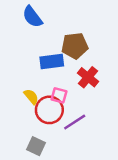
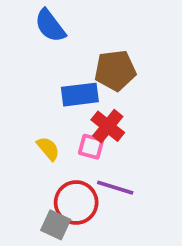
red cross: (88, 77) -> (108, 126), moved
red circle: (49, 110) -> (76, 203), moved
purple line: (75, 122) -> (115, 188), turned 50

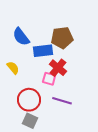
blue semicircle: (50, 26) -> (21, 37), moved
yellow semicircle: (48, 149) -> (13, 68), moved
red circle: (76, 203) -> (29, 100), moved

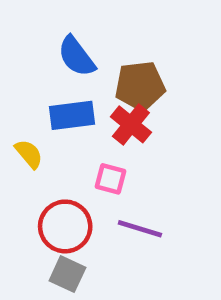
blue semicircle: (21, 37) -> (76, 56), moved
blue rectangle: (43, 51) -> (72, 115), moved
red cross: (58, 68) -> (131, 124), moved

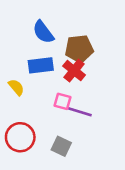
red circle: (65, 226) -> (20, 137), moved
purple line: (140, 229) -> (79, 112), moved
gray square: (67, 274) -> (61, 146), moved

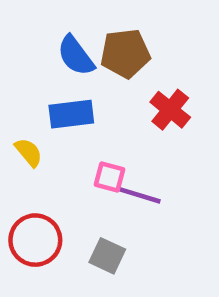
brown pentagon: (79, 49) -> (125, 53), moved
red cross: (74, 71) -> (170, 110), moved

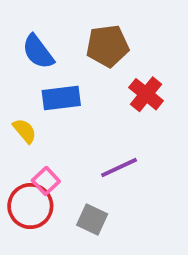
blue semicircle: (76, 56) -> (38, 52), moved
pink square: (110, 177) -> (46, 181), moved, turned 32
purple line: (139, 195) -> (119, 167), turned -42

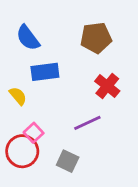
brown pentagon: (108, 46) -> (96, 38), moved
red cross: (146, 94) -> (107, 86), moved

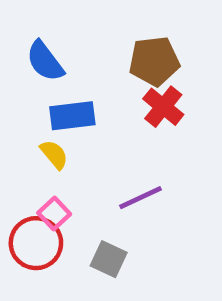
red cross: (107, 86) -> (163, 107), moved
yellow semicircle: (18, 96) -> (54, 154), moved

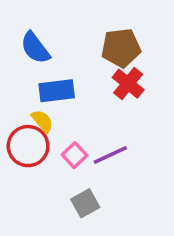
pink square: (54, 214) -> (74, 155), moved
red circle: (36, 243) -> (28, 146), moved
gray square: (109, 259) -> (85, 203), turned 36

